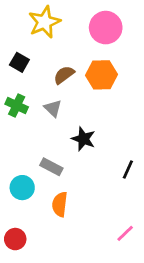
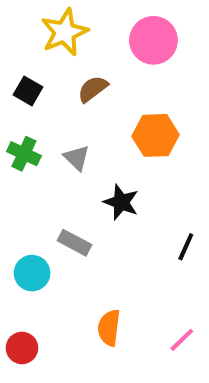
brown semicircle: (64, 75) -> (93, 89), moved
orange hexagon: (101, 75) -> (155, 135), moved
orange semicircle: (60, 204) -> (109, 328), moved

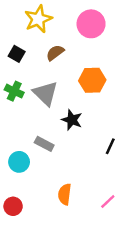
gray triangle: (77, 158) -> (45, 93), size x1.6

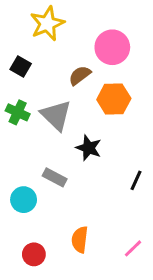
pink circle: (91, 24) -> (112, 47), moved
brown semicircle: (55, 53) -> (80, 75), moved
red circle: (13, 206) -> (34, 254), moved

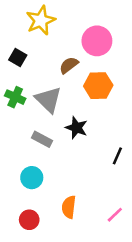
gray rectangle: (55, 177) -> (42, 139), moved
cyan circle: (24, 200) -> (32, 178), moved

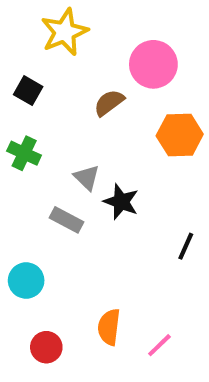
orange hexagon: (98, 86) -> (180, 135), moved
gray triangle: (48, 100) -> (87, 177), moved, size x0.6
cyan circle: (32, 178) -> (26, 281), moved
pink line: (115, 215) -> (159, 345), moved

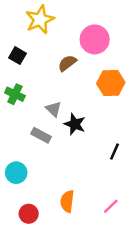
pink line: (159, 345) -> (111, 206), moved

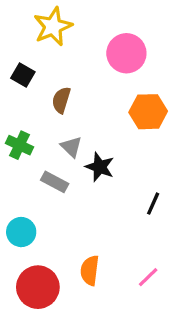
brown semicircle: (67, 63) -> (61, 100), moved, turned -36
green cross: (15, 94) -> (20, 145), moved
red circle: (29, 214) -> (38, 287), size x1.6

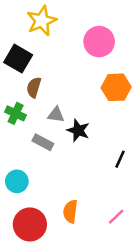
black square: (23, 75) -> (18, 59), size x1.5
brown semicircle: (61, 100) -> (34, 87), moved
gray triangle: (71, 147) -> (56, 115), turned -36

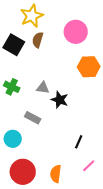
brown semicircle: (34, 87) -> (38, 40), moved
gray rectangle: (43, 142) -> (33, 118), moved
black line: (120, 159) -> (79, 142), moved
orange semicircle: (70, 211) -> (56, 174), moved

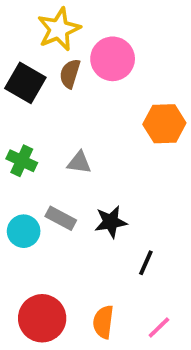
pink circle: (76, 32) -> (113, 59), moved
black star: (60, 100) -> (111, 222), moved, turned -30
cyan circle: (13, 139) -> (24, 231), moved
pink line: (89, 166) -> (159, 328), moved

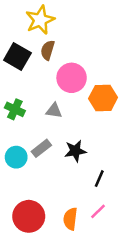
pink circle: (113, 59) -> (72, 78), moved
orange hexagon: (164, 124) -> (103, 98), moved
gray rectangle: (61, 218) -> (41, 148), turned -66
pink line: (159, 328) -> (98, 211), moved

